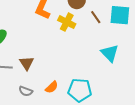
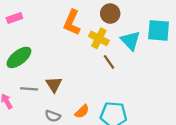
brown line: (96, 17) -> (109, 62), moved
cyan triangle: (110, 53) -> (130, 41), moved

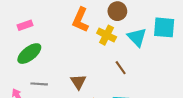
pink rectangle: (14, 18) -> (25, 25), moved
brown line: (109, 62) -> (121, 68), moved
brown triangle: (54, 84) -> (78, 82), moved

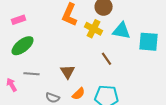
cyan square: (164, 27) -> (149, 42), moved
cyan triangle: (137, 37) -> (122, 31), turned -36

